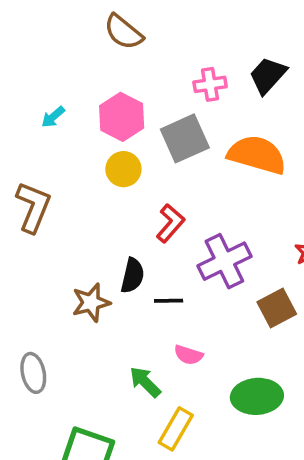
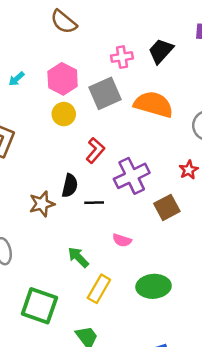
pink semicircle: (188, 355) -> (122, 240), moved
green ellipse: (257, 396) -> (154, 286), moved

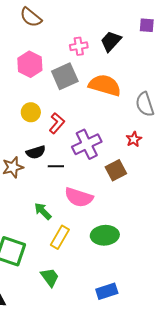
yellow circle: (64, 114) -> (31, 112), moved
black semicircle: (70, 186) -> (36, 152), turned 60
pink semicircle: (122, 240) -> (79, 197), size x1.8

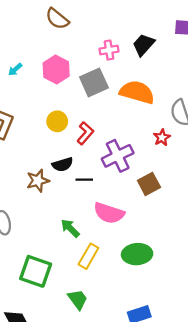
red star: (134, 139) -> (162, 137), moved

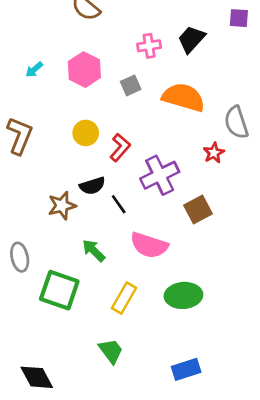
gray square: (94, 82) -> (131, 85), size x0.6
black line: (84, 180) -> (119, 204), turned 56
green arrow: (70, 228) -> (94, 251), moved
green square: (36, 271) -> (59, 290), moved

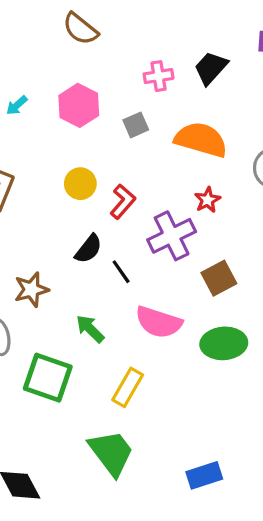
red star: (214, 153) -> (207, 200), moved
black semicircle: (92, 186) -> (88, 249), turned -35
brown star: (62, 206) -> (31, 290), moved
green ellipse: (183, 295) -> (224, 343), moved
green trapezoid: (111, 351) -> (111, 453), size x1.5

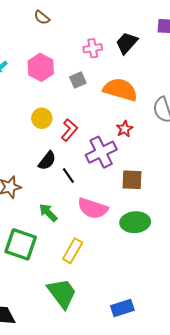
brown semicircle: (80, 29) -> (42, 18), size x0.7
brown square: (219, 278) -> (132, 180), turned 30

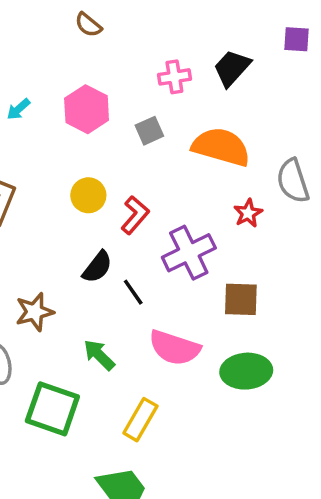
red star: (125, 129) -> (248, 213), moved

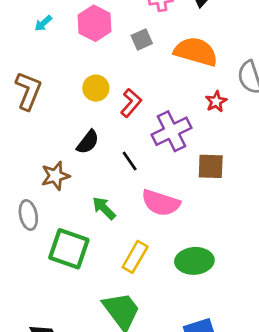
black semicircle: (97, 267) -> (88, 142), moved
green ellipse: (246, 371) -> (194, 261), moved

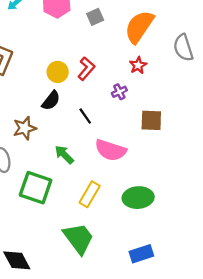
orange semicircle: (196, 52) -> (139, 27), turned -72
yellow circle: (96, 88) -> (58, 72), moved
red star: (216, 102) -> (138, 65), moved
purple cross: (171, 131) -> (119, 92), size x0.5

